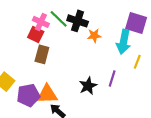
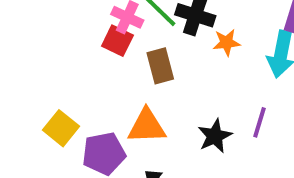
brown rectangle: (42, 54) -> (160, 66), moved, turned -30
orange triangle: (47, 94) -> (147, 126), moved

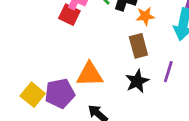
brown rectangle: (160, 66) -> (138, 46), moved
yellow square: (61, 128) -> (33, 95), moved

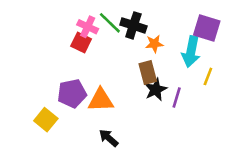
black star: (137, 81) -> (156, 90), moved
purple pentagon: (60, 93) -> (72, 93), moved

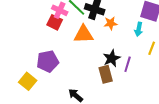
cyan arrow: (191, 52) -> (139, 29), size x0.6
brown rectangle: (148, 73) -> (106, 74), moved
orange triangle: (101, 100) -> (84, 34), moved

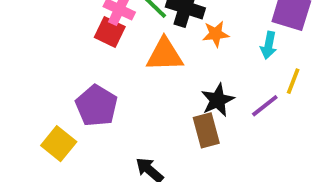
purple pentagon: (48, 61) -> (97, 106), turned -30
purple line: (128, 64) -> (265, 106), moved, turned 35

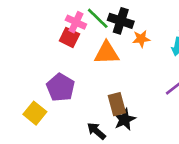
black star: (218, 100) -> (125, 119), moved
brown rectangle: (206, 130) -> (117, 104), moved

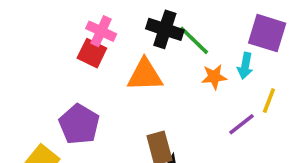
green line: (98, 18) -> (194, 40), moved
orange star: (141, 39) -> (214, 77), moved

